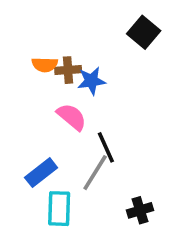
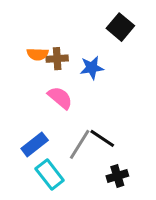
blue star: (91, 81) -> (92, 68), moved
black line: (106, 147) -> (102, 138), moved, turned -32
cyan rectangle: (59, 209) -> (50, 174), turned -40

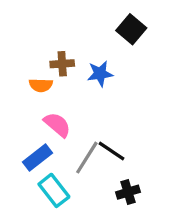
orange semicircle: (38, 54) -> (41, 85), moved
pink semicircle: (60, 98) -> (57, 125), moved

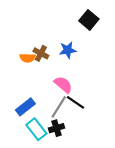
brown cross: (62, 64) -> (41, 53), moved, turned 32
pink semicircle: (57, 125) -> (63, 85), moved
black cross: (128, 192) -> (57, 128), moved

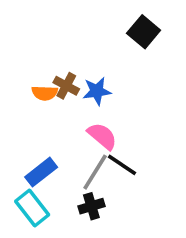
blue star: (68, 50) -> (97, 91), moved
cyan rectangle: (36, 129) -> (32, 208), moved

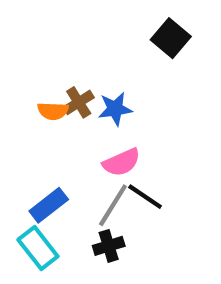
brown cross: (66, 86) -> (79, 102), turned 30
pink semicircle: (102, 136) -> (121, 162), turned 116

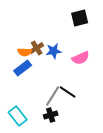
black square: (171, 38) -> (80, 18), turned 36
pink semicircle: (121, 162) -> (81, 58), moved
blue rectangle: (49, 205) -> (23, 68), moved

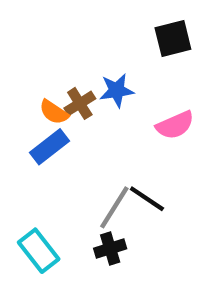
blue star: (54, 51) -> (117, 90), moved
orange semicircle: (25, 52) -> (54, 112), turned 32

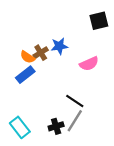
black square: (173, 38) -> (99, 21), moved
gray line: (114, 207) -> (75, 121), moved

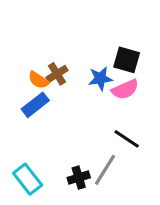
black square: (99, 21) -> (127, 60), moved, turned 30
blue star: (59, 46) -> (100, 79), moved
black line: (75, 101) -> (127, 139), moved

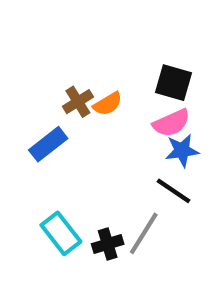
blue star: (100, 79) -> (182, 151), moved
orange semicircle: (38, 80) -> (108, 104), moved, turned -65
cyan rectangle: (28, 179) -> (61, 233), moved

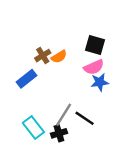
black line: (173, 191) -> (85, 118), moved
gray line: (144, 233) -> (64, 115), moved

